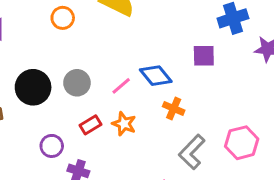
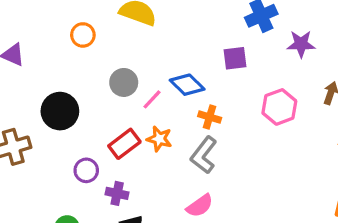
gray circle: (77, 83) -> (124, 82), moved
red rectangle: (91, 125) -> (124, 144), size x1.4
pink hexagon: (242, 143) -> (279, 107), moved
gray L-shape: (192, 152) -> (204, 155), moved

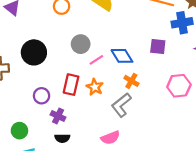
red rectangle: (124, 144) -> (71, 85), turned -54

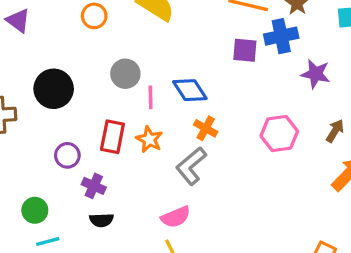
purple square: (158, 46) -> (245, 50), moved
pink line: (96, 60) -> (151, 97), turned -56

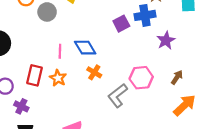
purple square: (245, 50) -> (121, 24), turned -35
gray circle: (125, 74) -> (47, 12), moved
purple star: (316, 74) -> (166, 40), turned 30
gray L-shape: (191, 166) -> (118, 96), moved

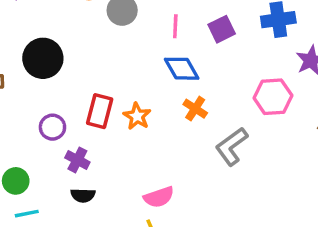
purple square: (121, 24) -> (222, 29), moved
pink line: (60, 51) -> (175, 26), moved
pink hexagon: (141, 78) -> (273, 97), moved

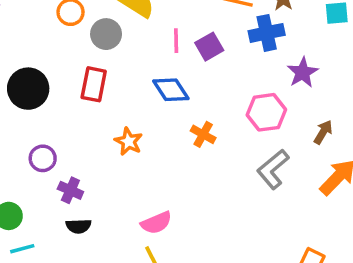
pink line: (175, 26) -> (176, 41), moved
orange cross: (195, 109) -> (203, 134), moved
red rectangle: (100, 111) -> (94, 84), moved
gray L-shape: (232, 146) -> (273, 169), moved

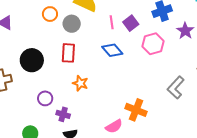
pink hexagon: (266, 112) -> (153, 44), moved
orange cross: (203, 134) -> (136, 110), moved, size x1.5
orange star: (129, 141) -> (80, 83), moved

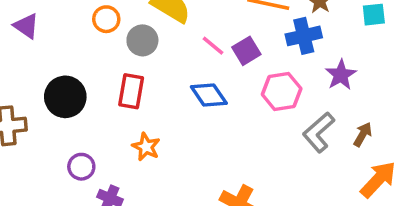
pink line: (112, 22) -> (213, 46), turned -48
gray L-shape: (176, 87) -> (319, 132), moved

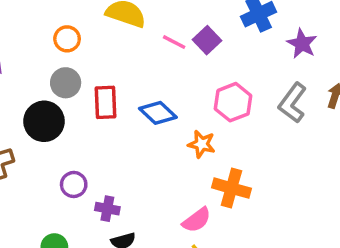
gray circle: (142, 40) -> (66, 83), moved
pink hexagon: (282, 91) -> (233, 102), moved
blue diamond: (209, 95) -> (158, 113), moved
orange star: (146, 147) -> (202, 144), moved

